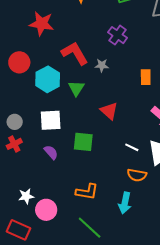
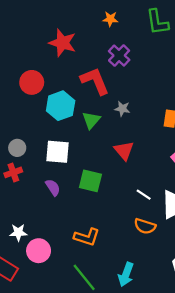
purple cross: (118, 35) -> (119, 56), moved
gray star: (102, 65) -> (122, 109), moved
cyan arrow: (125, 203) -> (126, 275), moved

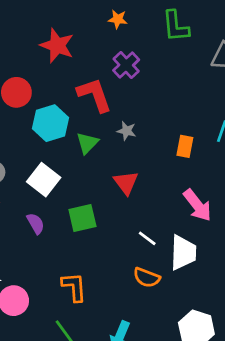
white square: (58, 152) -> (44, 180), turned 30
green square: (90, 181) -> (82, 218), turned -30
orange L-shape: (87, 237) -> (74, 287), turned -115

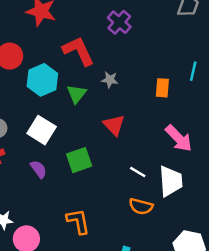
purple cross: (126, 65) -> (119, 22), moved

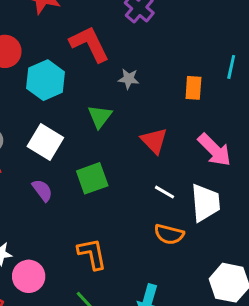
green triangle: (76, 94) -> (100, 116), moved
red triangle: (114, 125) -> (154, 141), moved

